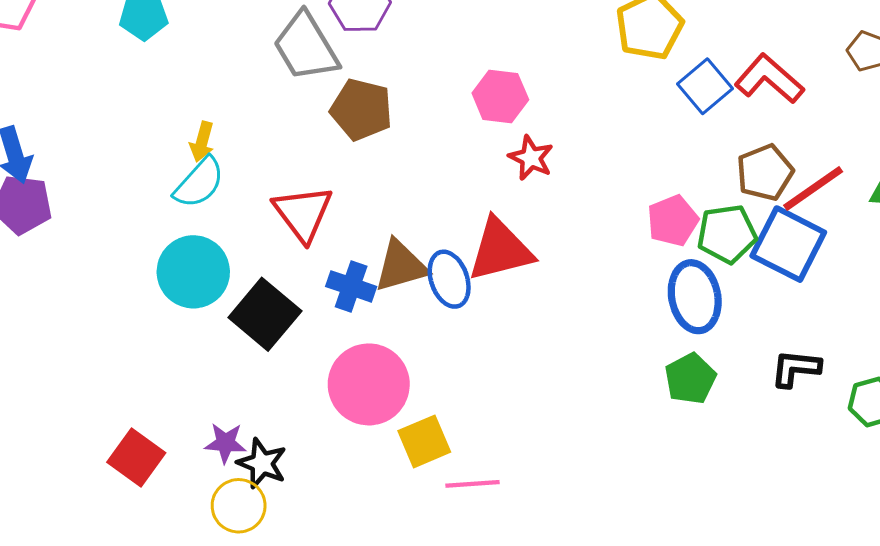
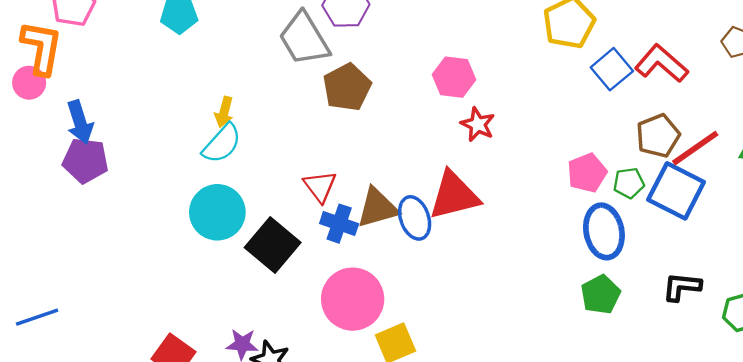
brown pentagon: (361, 110) -> (347, 87), turned 30
red triangle: (303, 213) -> (320, 186), moved, size x0.7
green pentagon: (727, 234) -> (629, 183), size x0.7

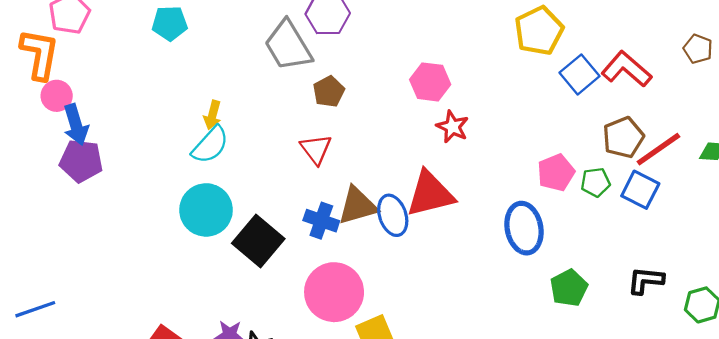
pink circle: (29, 83) -> (57, 96), moved
brown pentagon: (347, 87) -> (329, 92), size x0.7
red triangle: (320, 186) -> (316, 149), moved
blue square: (676, 191) -> (640, 190), size x0.7
blue ellipse: (604, 231) -> (524, 228), moved

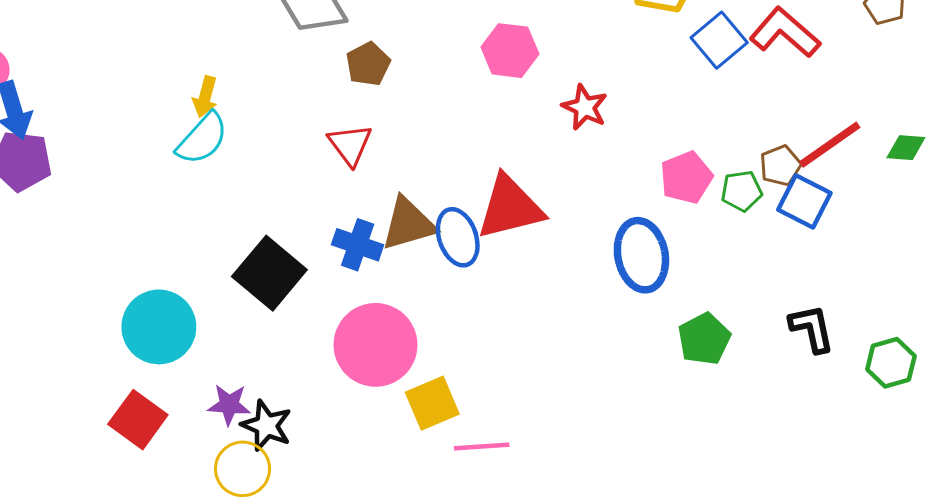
red star: (453, 127) -> (585, 107), moved
brown pentagon: (623, 137) -> (780, 166), moved, size x0.7
cyan circle: (206, 210) -> (159, 327), moved
black L-shape: (646, 280) -> (812, 328), turned 72

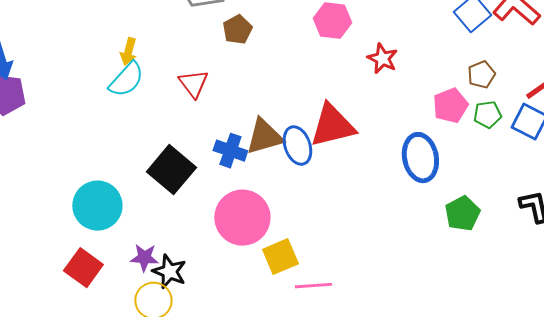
red triangle: (350, 145) -> (193, 84), moved
brown pentagon: (780, 166) -> (481, 75), moved

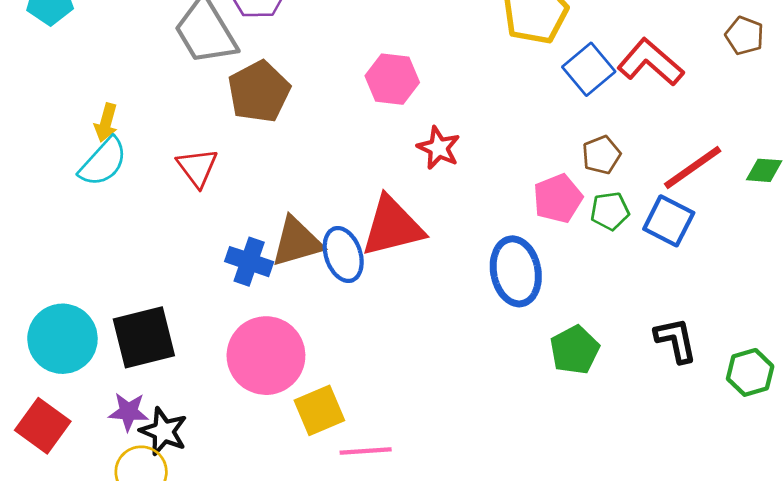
brown pentagon: (237, 30) -> (259, 92), size x1.5
red star: (382, 59) -> (439, 148), moved
black square: (171, 170) -> (144, 337), moved, turned 36

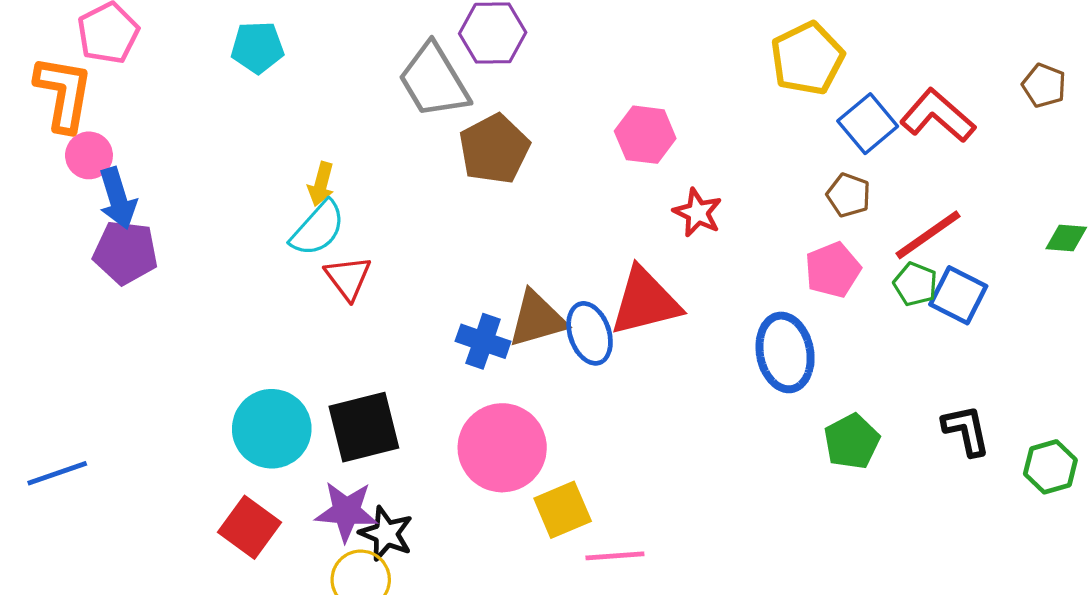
brown pentagon: (601, 155) -> (849, 195), moved, turned -30
red triangle: (197, 168) -> (348, 278), moved
red line: (693, 168) -> (928, 235), moved
green pentagon: (610, 211) -> (915, 284), moved, turned 30
purple star: (128, 412) -> (346, 511), size x1.4

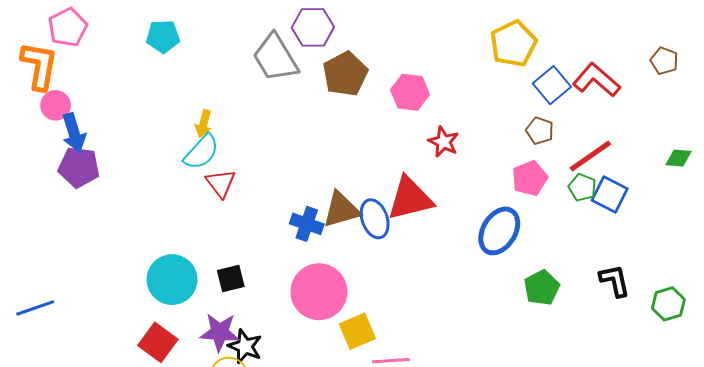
brown pentagon: (494, 149) -> (345, 74), moved
blue ellipse: (785, 352) -> (499, 231), turned 42
black square: (364, 427) -> (231, 279), size x0.6

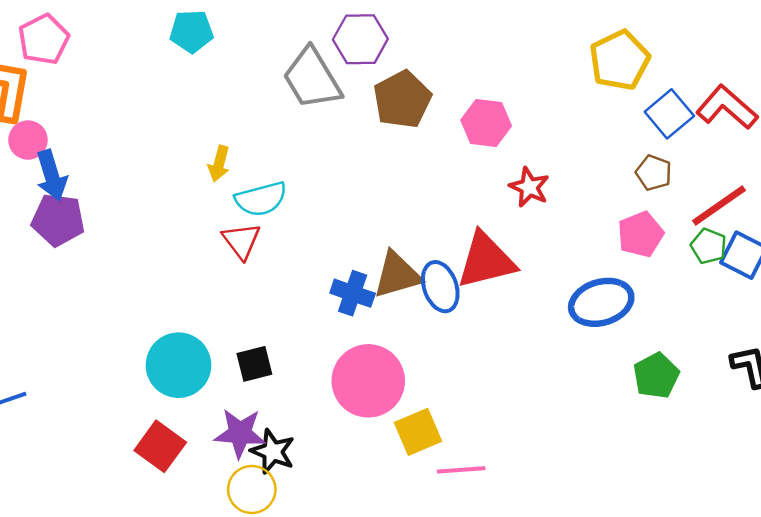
cyan pentagon: (163, 36) -> (192, 31), moved
cyan semicircle: (201, 152) -> (261, 199), moved, turned 33
blue ellipse: (499, 231) -> (601, 302), turned 42

